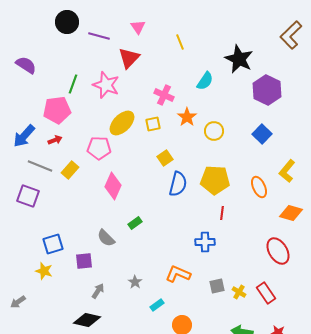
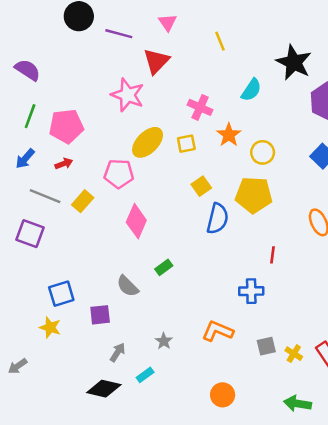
green line: (73, 84) -> (30, 116), moved
blue arrow: (24, 136) -> (25, 159), size x0.7
yellow pentagon: (215, 180) -> (254, 195), moved
cyan rectangle: (157, 305) -> (145, 375), moved

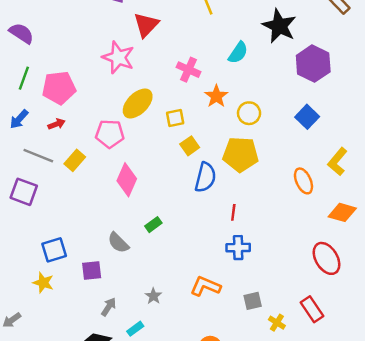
yellow square: (186, 144) -> (175, 118), moved
red line: (273, 255) -> (233, 212), moved
yellow cross: (294, 354) -> (277, 323), moved

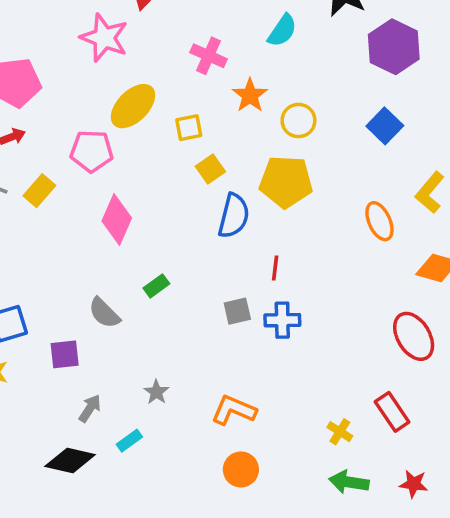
orange L-shape: (205, 286) -> (234, 410), moved
gray square: (253, 301) -> (237, 311), moved

